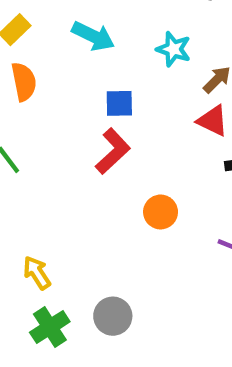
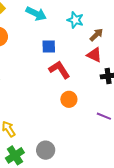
red L-shape: (113, 151) -> (59, 70), moved, turned -80

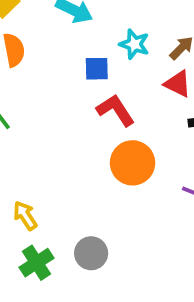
cyan star: (75, 20) -> (134, 44), moved
orange circle: (69, 99) -> (133, 163), size x1.5

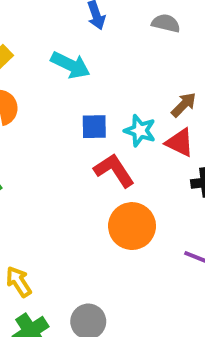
cyan star: (134, 44) -> (140, 131), moved

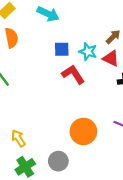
orange circle: (132, 226) -> (83, 131), moved

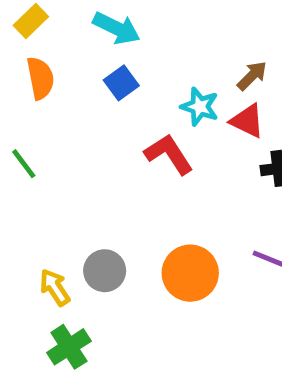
blue square: (62, 49) -> (121, 83), moved, turned -35
gray circle: (58, 161) -> (105, 271), moved

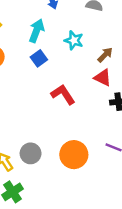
cyan arrow: (117, 28) -> (37, 31), turned -95
cyan star: (200, 107) -> (74, 40), moved

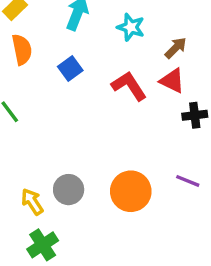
blue square: (39, 58) -> (70, 69), moved
red L-shape: (63, 94) -> (129, 86), moved

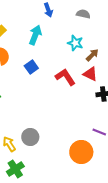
cyan star: (131, 27) -> (75, 43), moved
orange circle: (131, 191) -> (81, 152), moved

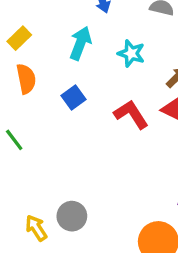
cyan star: (75, 43) -> (131, 53), moved

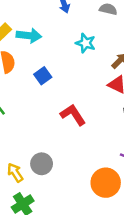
cyan arrow: (80, 43) -> (29, 36), moved, turned 75
red L-shape: (131, 114) -> (73, 115), moved

